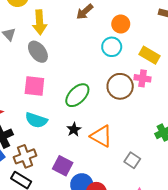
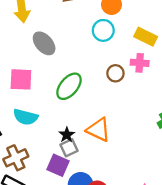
gray ellipse: (38, 52) -> (44, 43), moved
brown circle: (120, 86) -> (115, 73), size x0.6
black star: (74, 130) -> (67, 135), moved
gray square: (132, 160) -> (69, 148), moved, turned 35

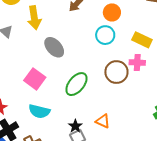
brown circle: (115, 73) -> (116, 72), size x1.5
pink square: (21, 79) -> (35, 79), turned 35
orange triangle: (99, 130) -> (103, 121), size x0.7

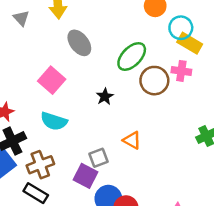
cyan circle: (105, 35) -> (181, 28), moved
green ellipse: (76, 84) -> (132, 57), moved
black star: (75, 126) -> (105, 97), moved

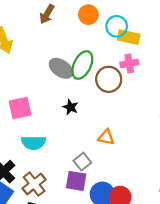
gray ellipse: (79, 43) -> (61, 68), moved
pink square: (52, 80) -> (20, 108), turned -35

